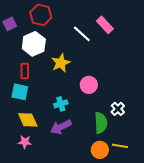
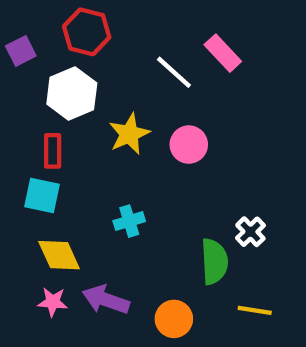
pink circle: (89, 85) -> (189, 145), moved
purple arrow: (61, 127) -> (106, 300), moved, turned 45
orange circle: (100, 150) -> (174, 319), moved

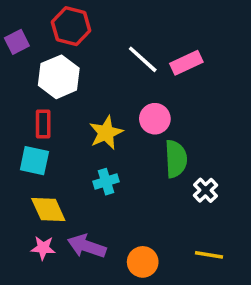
pink rectangle: (223, 53) -> (186, 63), moved, turned -72
yellow star: (129, 134) -> (106, 133), moved
green semicircle: (214, 261) -> (176, 159), moved

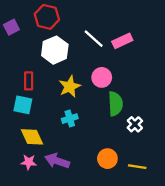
white hexagon: (59, 77) -> (55, 50), moved
orange circle: (143, 262) -> (107, 159), moved

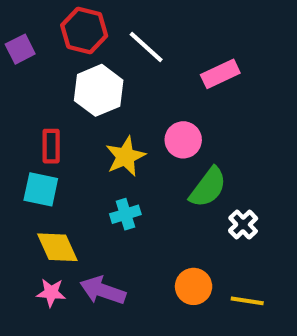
white line: (94, 39) -> (146, 47), moved
green semicircle: (115, 104) -> (208, 187), turned 40

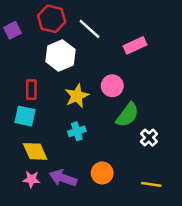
orange circle: (194, 286) -> (102, 173), moved

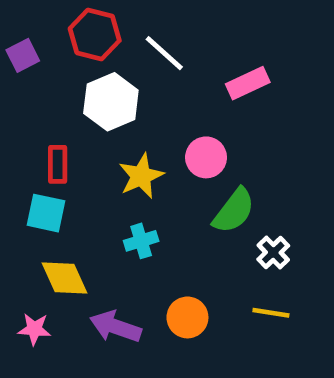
pink star: (31, 179) -> (34, 329), moved
yellow line: (151, 184) -> (271, 313), moved

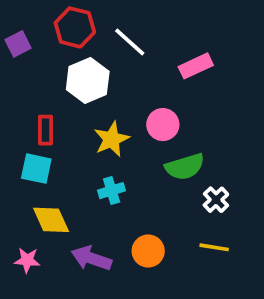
green semicircle: (234, 211) -> (185, 167), turned 36

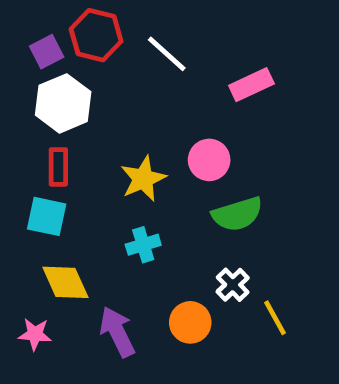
purple square: (18, 44) -> (47, 52), moved
white hexagon: (88, 81) -> (63, 103), moved
white cross: (216, 200) -> (233, 285), moved
yellow line: (214, 247) -> (275, 318), turned 52
purple arrow: (91, 258) -> (117, 332), turned 45

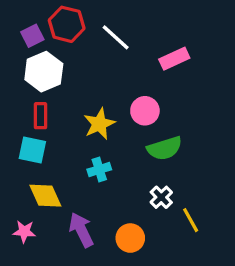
orange circle: (190, 322) -> (130, 238), moved

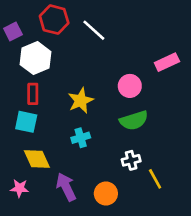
purple square: (32, 36) -> (13, 31), moved
pink rectangle: (174, 59) -> (167, 62), moved
pink circle: (145, 111) -> (130, 86), moved
white cross: (161, 197) -> (131, 160), turned 30

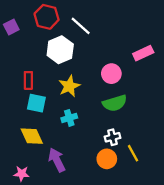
white hexagon: (35, 58) -> (60, 50), moved
cyan square: (26, 122) -> (36, 103), moved
pink star: (20, 188) -> (22, 174), moved
orange circle: (106, 194) -> (107, 159), moved

